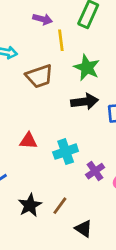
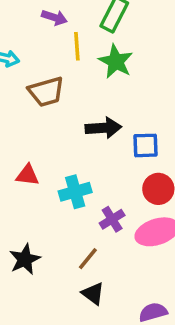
green star: (87, 68) -> (116, 62), moved
brown line: (60, 206) -> (88, 259), moved

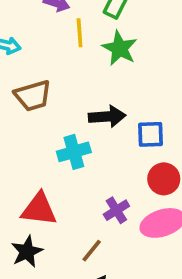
brown trapezoid: (46, 92) -> (33, 96), moved
red triangle: (27, 175) -> (39, 209), moved, size x1.5
cyan cross: (75, 192) -> (74, 152), moved

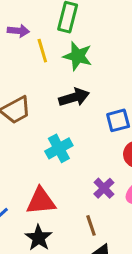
black arrow: (107, 116) -> (74, 97), moved
brown line: (92, 251) -> (91, 225), turned -45

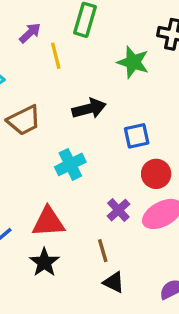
purple arrow: (18, 31) -> (30, 33), turned -50
green star: (78, 56) -> (133, 62), moved

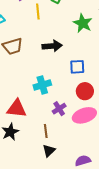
cyan cross: (70, 164) -> (42, 85), moved
black triangle: (114, 282) -> (49, 151), turned 40

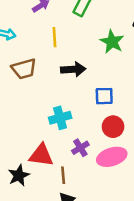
yellow line: (38, 12) -> (55, 37), moved
red triangle: (17, 109) -> (41, 155), moved

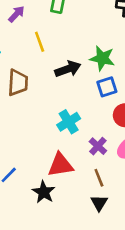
green star: (112, 42) -> (102, 58), moved
brown trapezoid: (24, 69) -> (18, 83), turned -55
brown line: (63, 175) -> (99, 178), moved

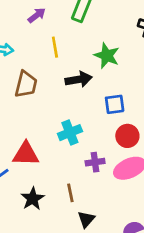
green star: (102, 58) -> (107, 56), moved
purple cross: (98, 146) -> (95, 162), turned 30
red triangle: (60, 165) -> (26, 154), moved
brown line: (99, 178) -> (70, 193), moved

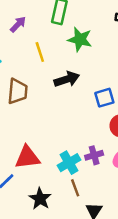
green star: (107, 56) -> (80, 39), moved
cyan cross: (70, 133) -> (69, 163), moved

